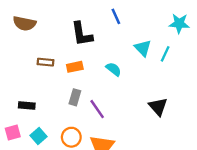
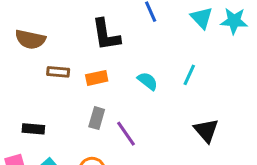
brown semicircle: (24, 23) -> (30, 39), moved
cyan triangle: (143, 48) -> (202, 18), moved
cyan line: (165, 54) -> (189, 75), moved

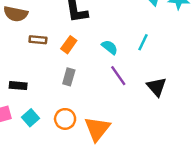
orange rectangle: (97, 78) -> (69, 45), turned -42
purple line: (126, 134) -> (118, 76), moved

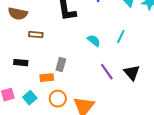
orange rectangle: (69, 45) -> (47, 78), moved, turned 48
purple line: (118, 76) -> (107, 72), moved
black rectangle: (18, 86) -> (21, 63), moved

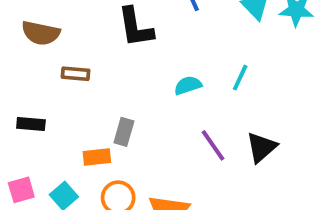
cyan semicircle: (94, 41) -> (188, 85), turned -56
black rectangle: (21, 63) -> (31, 124), moved
black triangle: (132, 73) -> (261, 147), turned 30

